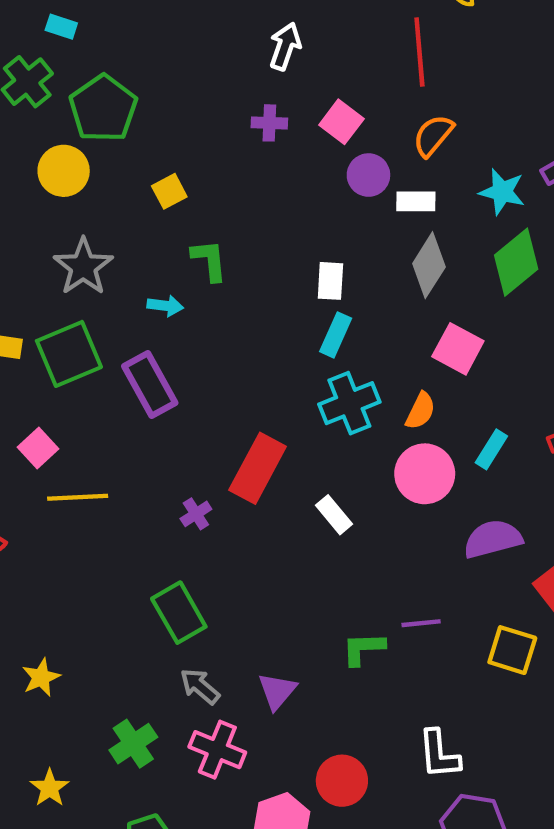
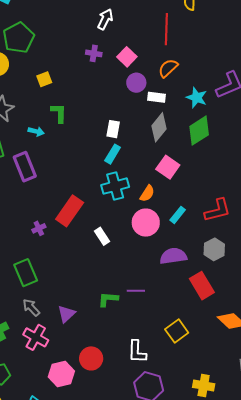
yellow square: (512, 650) -> (177, 331), moved, turned 30

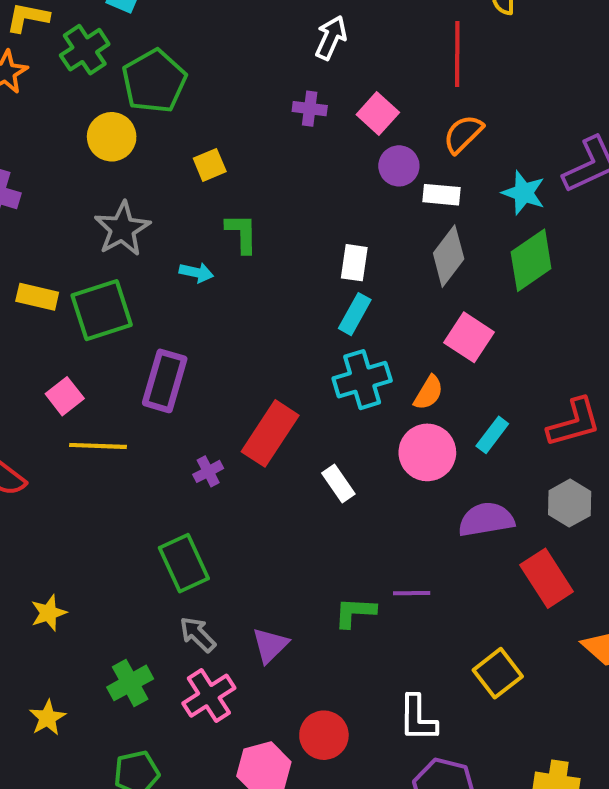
purple rectangle: (25, 167) -> (165, 381), moved, turned 40
pink cross: (36, 337) -> (209, 696), turned 30

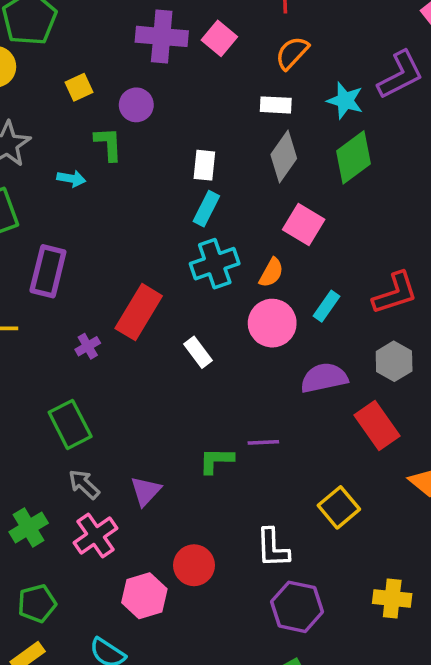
purple cross: (310, 109) -> (162, 36), size x1.8
purple circle: (399, 166) -> (136, 105), moved

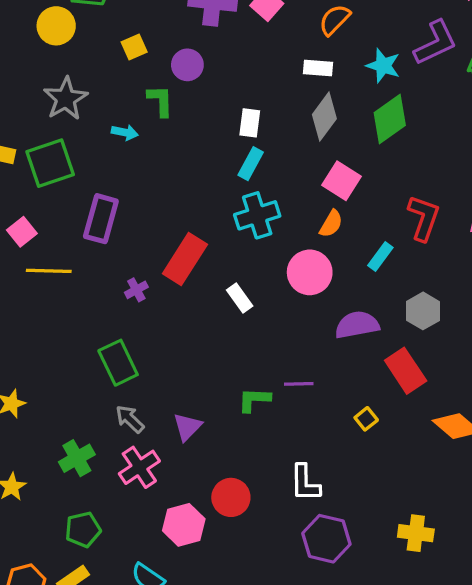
orange semicircle: (271, 273) -> (331, 224), moved
red L-shape: (395, 293) -> (424, 218), moved, turned -54
cyan rectangle: (326, 306) -> (380, 257), moved
yellow square: (339, 507) -> (366, 419), moved, size x0.6

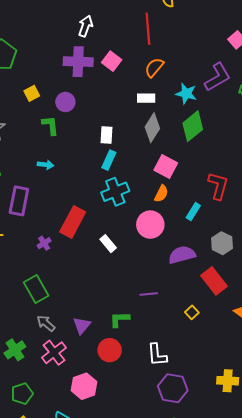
cyan arrow: (125, 132) -> (46, 165), moved
green L-shape: (254, 400) -> (120, 319), moved
red circle: (231, 497) -> (110, 350), moved

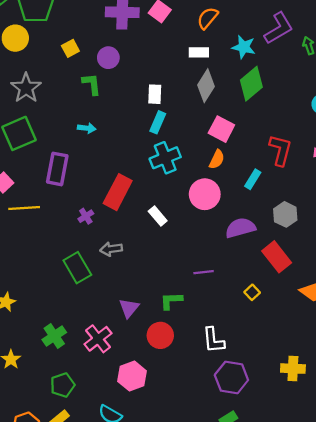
gray arrow: (46, 323) -> (111, 249), moved, turned -48

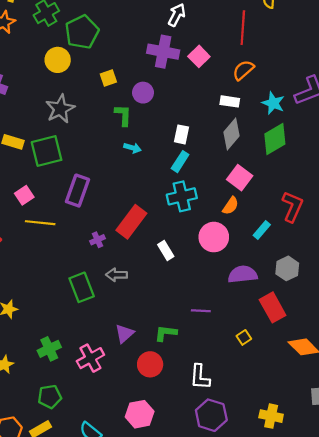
cyan arrow: (87, 128) -> (132, 148), moved
pink hexagon: (132, 376) -> (140, 414), moved

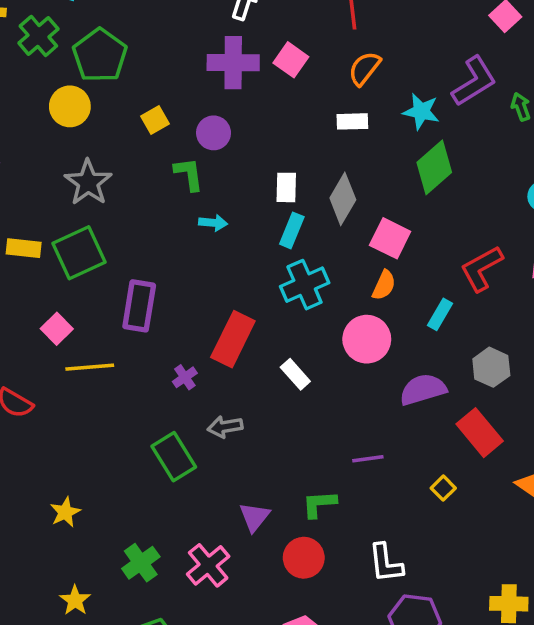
gray diamond: (232, 134) -> (343, 199), moved
red L-shape: (292, 207) -> (481, 268), turned -132

